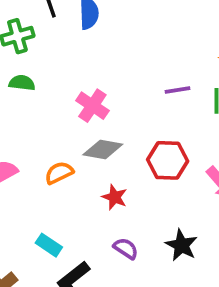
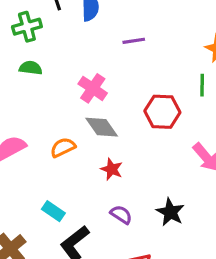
purple line: (178, 90) -> (134, 41), moved
gray diamond: (103, 149) -> (102, 127), turned 44
red hexagon: (168, 160) -> (162, 112), moved

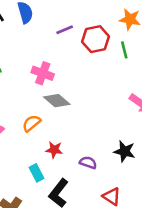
red hexagon: (162, 112) -> (96, 39), moved
red star: (112, 169) -> (54, 150), moved
cyan rectangle: (53, 211) -> (37, 173), turned 42

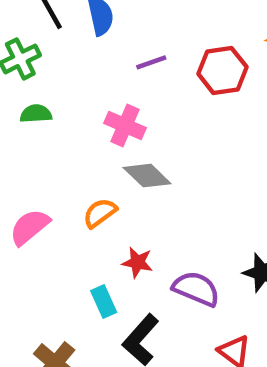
purple line: (65, 30) -> (151, 62), moved
purple semicircle: (88, 163) -> (196, 289), size x1.5

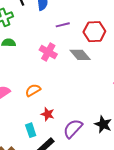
gray diamond: (147, 176) -> (80, 55), moved
purple semicircle: (196, 289) -> (73, 129), turned -75

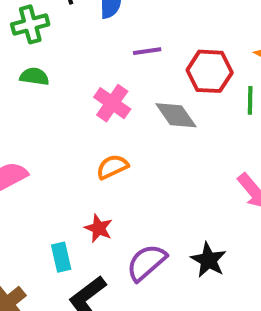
orange semicircle: (33, 90) -> (112, 167), moved

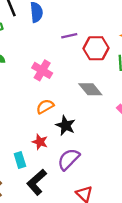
purple line: (147, 51) -> (69, 36), moved
gray diamond: (176, 115) -> (90, 89), moved
black star: (208, 260) -> (65, 125), moved

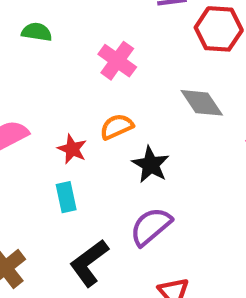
red star: (40, 142) -> (72, 149), moved
cyan rectangle: (20, 160) -> (66, 197), moved

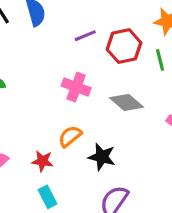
pink cross: (117, 61) -> (76, 87), moved

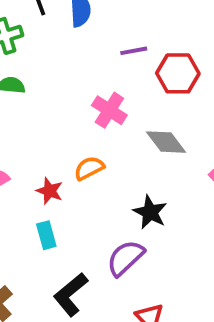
black star: (102, 157) -> (150, 212), moved

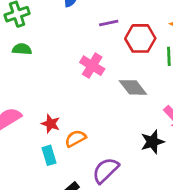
orange semicircle: (89, 168) -> (75, 139), moved
black star: (150, 212) -> (152, 142), moved, turned 30

